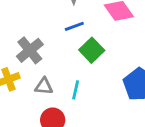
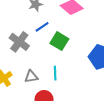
gray cross: (30, 50) -> (19, 42), moved

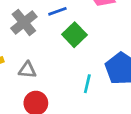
cyan line: (55, 73) -> (87, 84), moved

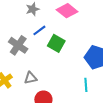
cyan line: (87, 84) -> (86, 85), moved

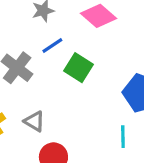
gray triangle: (31, 78) -> (34, 121), turned 40

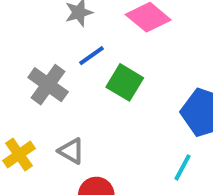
cyan line: (123, 137) -> (182, 167), turned 30

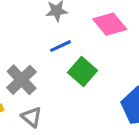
gray cross: (48, 85) -> (22, 80), moved

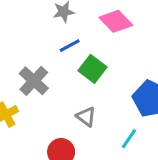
gray triangle: (32, 117) -> (86, 117), moved

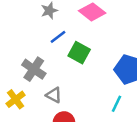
gray triangle: (86, 117) -> (54, 95), moved

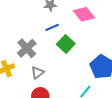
gray triangle: (54, 95) -> (38, 73), turned 40

